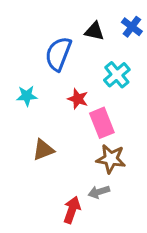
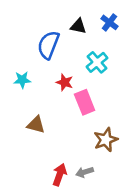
brown triangle: (43, 150) -> (36, 125), turned 36
brown star: (111, 159) -> (106, 140), moved, turned -30
gray arrow: (99, 192) -> (85, 172), moved

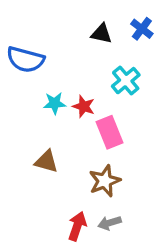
blue semicircle: (48, 45) -> (25, 60), moved, turned -96
cyan star: (22, 80) -> (55, 103), moved
brown star: (106, 140) -> (105, 181), moved

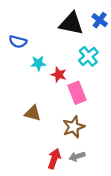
black triangle: (101, 34) -> (71, 23), size x1.6
blue semicircle: (25, 60) -> (18, 42), size x0.7
cyan star: (55, 103) -> (38, 63), moved

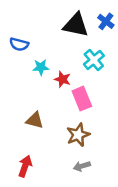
red arrow: (54, 159) -> (25, 166), moved

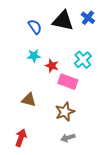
blue semicircle: (19, 44) -> (35, 27), moved, turned -140
cyan cross: (94, 60) -> (83, 60), moved
pink rectangle: (82, 99) -> (68, 82), turned -48

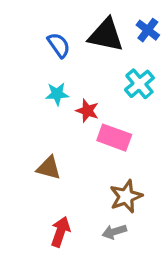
cyan cross: (83, 60) -> (139, 84), moved
brown star: (65, 112) -> (126, 196), moved
red arrow: (21, 138) -> (60, 232), moved

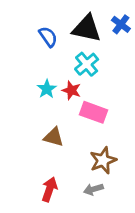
cyan cross: (139, 84) -> (87, 64), moved
cyan star: (57, 94) -> (47, 89), moved, turned -30
brown triangle: (49, 168) -> (54, 137), moved

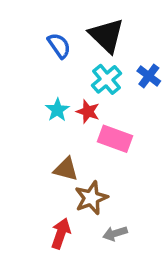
blue cross: (121, 24) -> (149, 76), moved
black triangle: (87, 28) -> (107, 35), turned 32
brown star: (103, 160) -> (91, 198), moved

